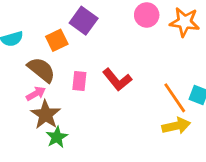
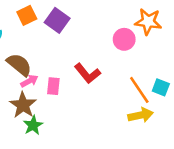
pink circle: (147, 15) -> (124, 39), moved
orange square: (57, 40) -> (27, 15), moved
pink rectangle: (79, 81) -> (53, 86), moved
pink arrow: (36, 94) -> (29, 81), moved

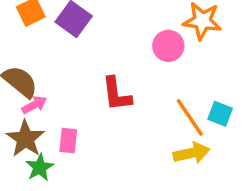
red L-shape: (87, 73) -> (116, 94), turned 32
pink rectangle: (53, 86) -> (68, 141), moved

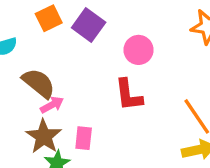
pink circle: (168, 46) -> (139, 50), moved

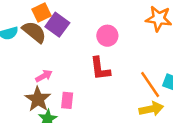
purple square: (89, 25) -> (57, 25), moved
brown semicircle: (39, 83) -> (34, 32), moved

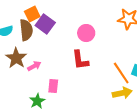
brown semicircle: (34, 32) -> (26, 30), turned 45
brown star: (38, 99) -> (16, 58), moved

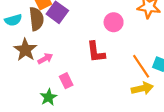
pink circle: (86, 33) -> (114, 22), moved
pink rectangle: (53, 86) -> (66, 81), turned -32

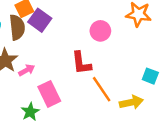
orange line: (141, 66) -> (102, 89), moved
pink rectangle: (66, 81) -> (49, 94), size x1.5

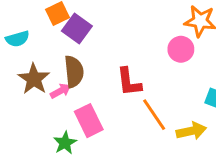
brown semicircle: (17, 27) -> (74, 72), moved
pink circle: (100, 31) -> (181, 49), moved

